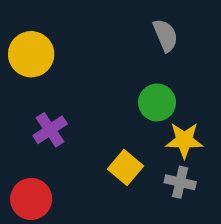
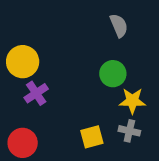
yellow circle: (31, 54) -> (23, 62), moved
yellow square: (126, 168) -> (92, 137), moved, turned 35

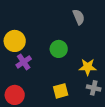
green circle: (113, 74) -> (59, 49), moved
gray cross: (129, 131) -> (94, 88), moved

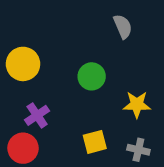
purple cross: (24, 62) -> (37, 115), moved
gray cross: (94, 88) -> (138, 150), moved

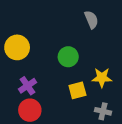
yellow square: (95, 142) -> (77, 90), moved
red circle: (23, 148) -> (30, 110), moved

